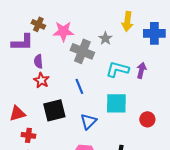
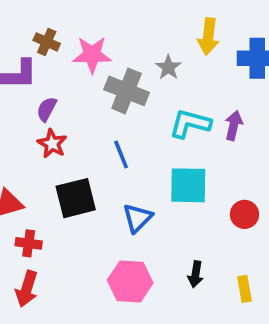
purple semicircle: (38, 61) -> (47, 109), turned 32

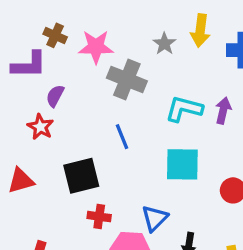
gray star: (168, 67) -> (164, 44), moved
red star: (52, 144) -> (40, 127), moved
blue triangle: (137, 218) -> (155, 218), moved
red cross: (29, 243) -> (99, 217), moved

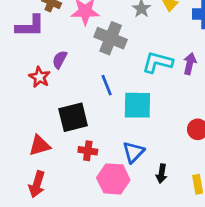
purple semicircle: (55, 96) -> (60, 60), moved
cyan square: (182, 164) -> (137, 105), moved
red triangle: (21, 181) -> (40, 145), moved

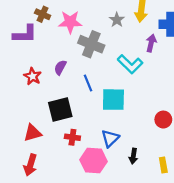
purple semicircle: (60, 60) -> (60, 67), moved
cyan L-shape: (158, 62) -> (130, 64), turned -150
purple arrow: (190, 64) -> (151, 43), moved

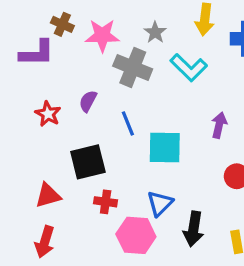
gray star: (117, 20) -> (155, 32), moved
purple arrow: (151, 43) -> (219, 125), moved
cyan L-shape: (130, 64) -> (189, 68), moved
black arrow: (133, 156) -> (194, 229), size x1.5

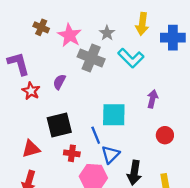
pink star: (102, 36) -> (70, 35), turned 30
purple L-shape: (37, 53) -> (18, 64), moved, turned -105
blue line: (128, 123) -> (96, 135), moved

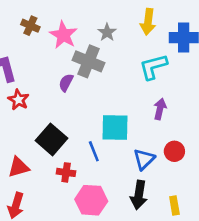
cyan L-shape: (131, 58) -> (153, 67), moved, turned 120
purple semicircle: (59, 82) -> (66, 83), moved
black square: (59, 125) -> (51, 139), turned -35
blue triangle: (110, 154) -> (144, 159), moved

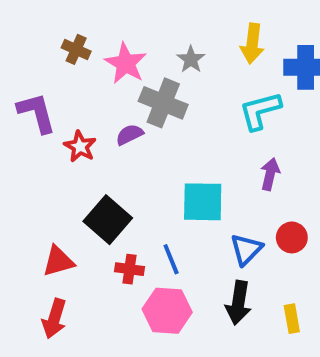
purple semicircle: (66, 83) -> (130, 135), turned 36
red star: (18, 100) -> (80, 146), moved
blue line: (94, 151) -> (171, 259), moved

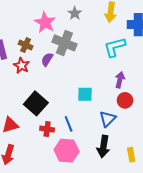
brown cross: (76, 49) -> (26, 45), moved
gray star: (191, 59) -> (75, 13), moved
purple semicircle: (130, 135) -> (47, 59), turned -32
cyan square: (203, 202) -> (85, 94), size x0.7
red circle: (292, 237) -> (125, 100), moved

